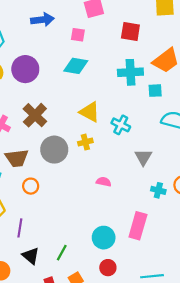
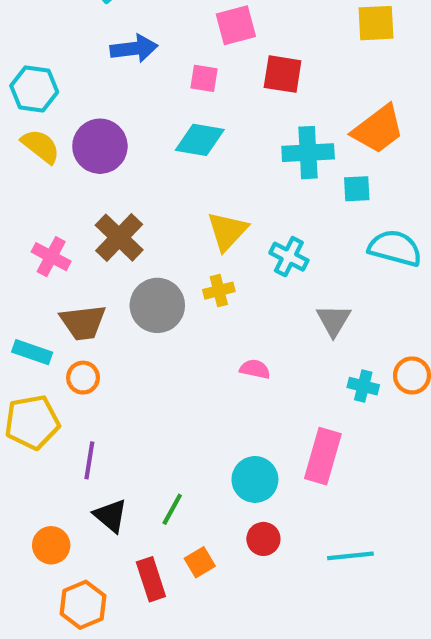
red square: (130, 32) -> (283, 74), moved
yellow triangle: (90, 112) -> (227, 231), turned 45
orange circle: (31, 186) -> (83, 378), moved

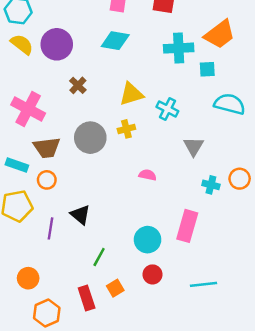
yellow triangle: (227, 231) -> (131, 94), turned 30
brown cross: (119, 238) -> (78, 85), moved, size x0.6
pink cross: (51, 257) -> (28, 109), size x1.5
black triangle: (111, 516) -> (80, 215), moved

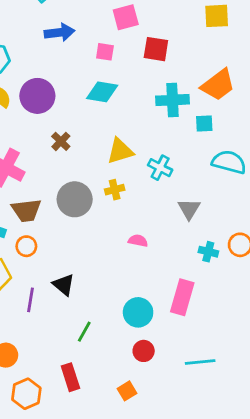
orange square: (115, 288) -> (127, 391), moved

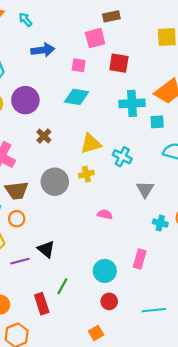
pink rectangle: (182, 297) -> (140, 259), size x0.7
purple line: (31, 300) -> (20, 261), turned 66
red rectangle: (70, 377) -> (42, 304), moved

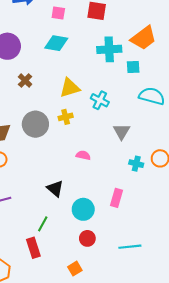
black triangle: (46, 249) -> (55, 189), moved
red rectangle: (42, 304) -> (33, 248), moved

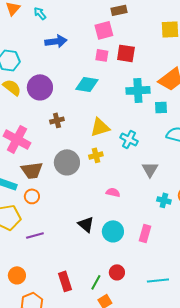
pink square: (58, 13) -> (102, 55), moved
brown cross: (25, 81) -> (57, 120), turned 32
cyan circle: (83, 209) -> (113, 231), moved
green line: (43, 224) -> (96, 282), moved

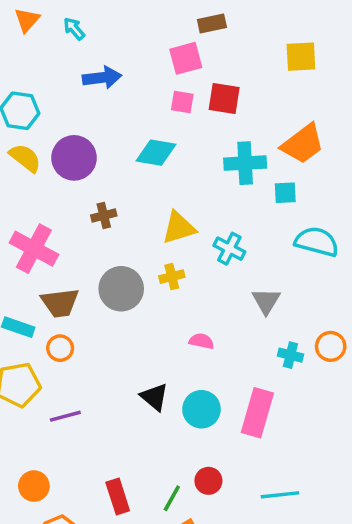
pink rectangle: (145, 233) -> (257, 413), size x1.5

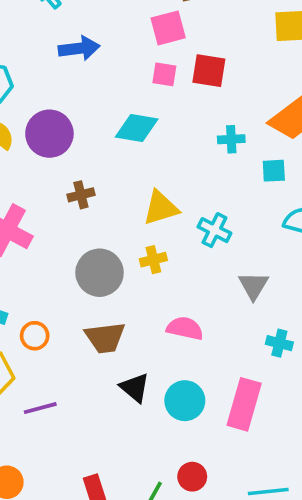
cyan cross: (245, 163) -> (231, 139), size x0.6
brown trapezoid: (60, 303) -> (105, 338), moved
pink semicircle: (201, 341) -> (185, 328), size x1.4

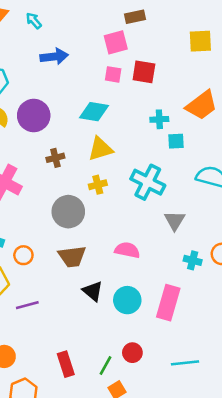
cyan square: (274, 171) -> (176, 141), moved
yellow triangle: (161, 208) -> (100, 149), moved
cyan cross: (214, 230) -> (148, 182), size x1.5
yellow cross: (153, 260) -> (98, 185), moved

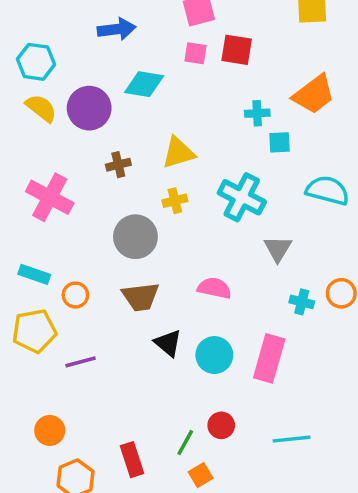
cyan diamond: (94, 112) -> (144, 84), moved
red rectangle: (66, 364) -> (132, 460), moved

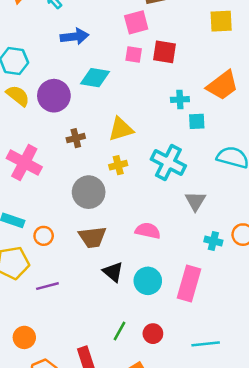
green line: (185, 442) -> (119, 331), moved

